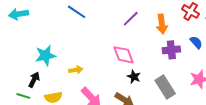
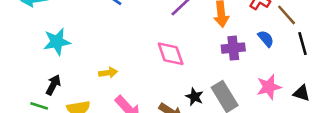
cyan star: (45, 55) -> (57, 42), moved
black star: (134, 77) -> (194, 97), moved

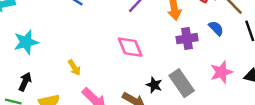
yellow arrow: (108, 73) -> (74, 68), turned 70

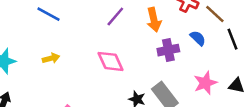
yellow arrow: (74, 68) -> (51, 58), moved, turned -70

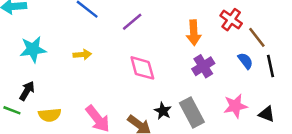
purple line: (115, 17) -> (132, 22), moved
blue semicircle: (198, 38) -> (245, 61), moved
purple cross: (168, 50) -> (203, 66), turned -30

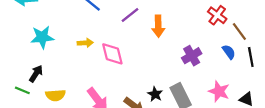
orange arrow: (194, 33) -> (158, 26), moved
pink diamond: (142, 68) -> (112, 54), moved
pink star: (235, 106) -> (219, 91), turned 30

